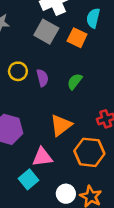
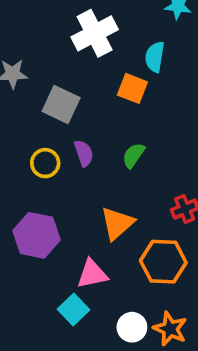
gray square: (46, 32) -> (61, 105), moved
yellow circle: (18, 71) -> (45, 163), moved

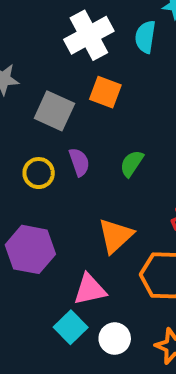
cyan semicircle: (155, 57) -> (145, 37), moved
orange square: (132, 88) -> (105, 92), moved
white circle: (132, 327) -> (115, 339), moved

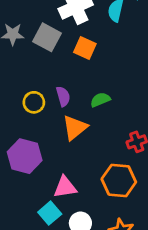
gray square: (54, 111) -> (47, 37), moved
green semicircle: (132, 164) -> (100, 100), turned 30
orange triangle: (116, 236) -> (75, 128), moved

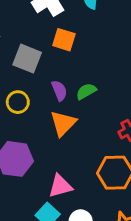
gray square: (47, 37) -> (27, 59), moved
purple semicircle: (63, 96) -> (59, 91), moved

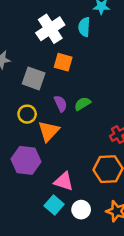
orange triangle: (63, 123) -> (49, 131), moved
pink triangle: (60, 186) -> (64, 181), turned 35

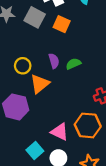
gray square: (34, 78) -> (35, 17), moved
pink triangle: (64, 181) -> (60, 132), moved

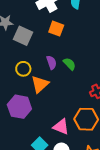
gray square: (35, 17) -> (23, 36), moved
green semicircle: (73, 64) -> (69, 64), turned 72

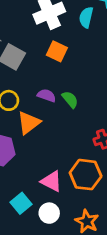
purple semicircle: (51, 62) -> (47, 95), turned -56

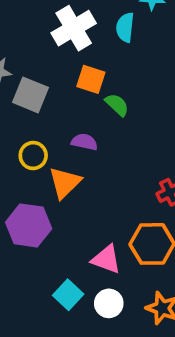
green semicircle: (70, 99) -> (117, 105), moved

